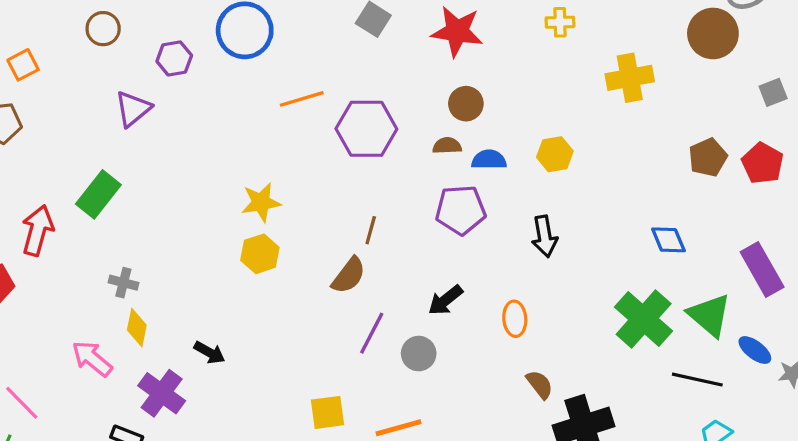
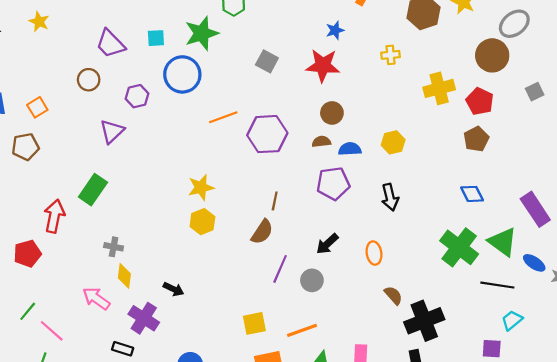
brown pentagon: (708, 157) -> (476, 139), moved
red pentagon: (763, 163) -> (480, 101), moved

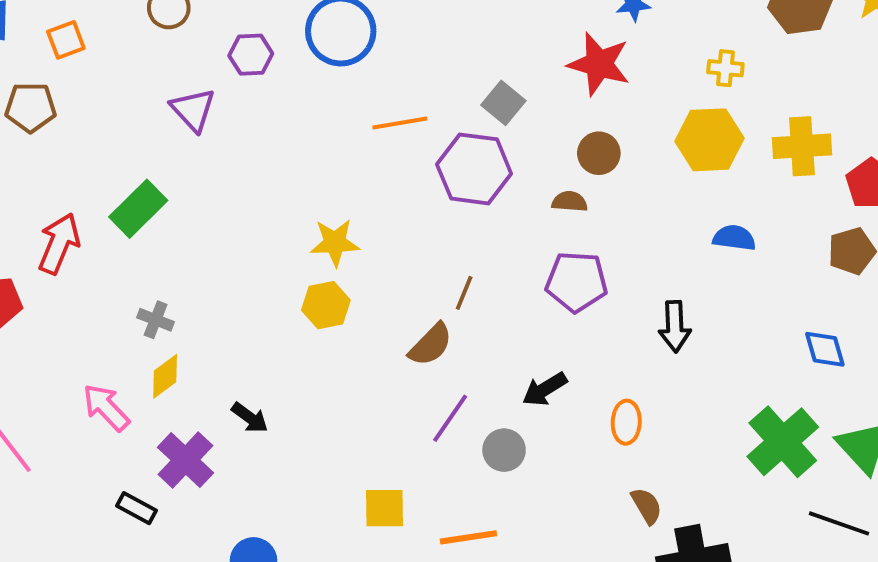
gray square: (267, 61) -> (503, 103), moved
purple triangle: (112, 131) -> (193, 110), turned -40
yellow hexagon: (393, 142) -> (709, 140), moved, size x1.5
blue semicircle: (350, 149) -> (734, 238), moved
yellow diamond: (124, 276) -> (165, 376), turned 35

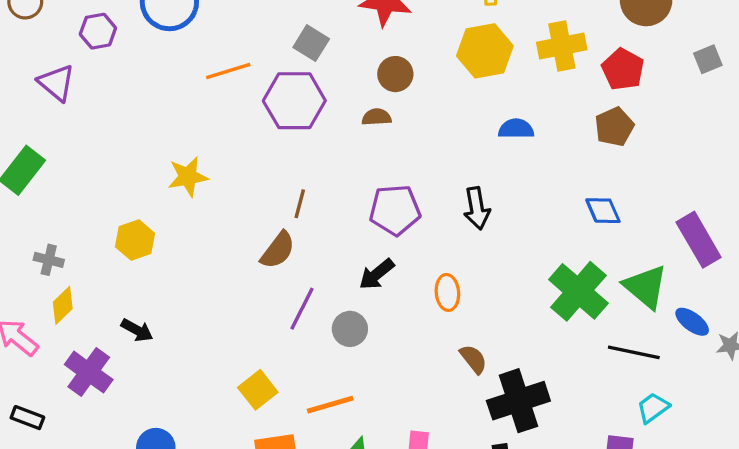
purple pentagon: (577, 282) -> (395, 210), moved
yellow hexagon: (326, 305) -> (135, 240), moved
black rectangle: (136, 508) -> (27, 418), moved
yellow square: (384, 508) -> (258, 390), turned -30

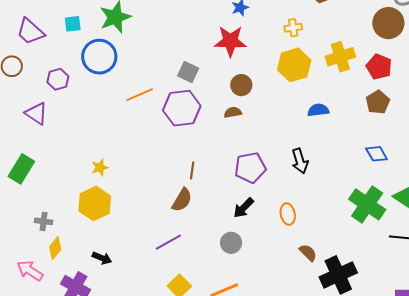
yellow star: (188, 177) -> (100, 167), moved, size x0.7
yellow hexagon: (135, 240) -> (95, 203), size x1.4
purple line: (302, 309) -> (168, 242), moved, turned 40

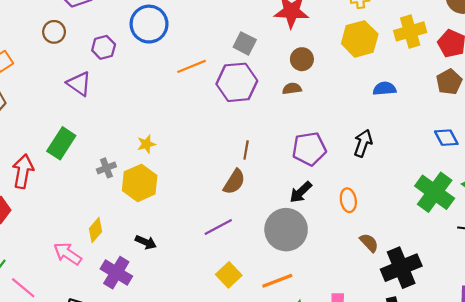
black arrow: (300, 161) -> (363, 143), turned -145
gray cross: (44, 221) -> (106, 168), moved, turned -30
gray circle: (231, 243) -> (286, 230), size x1.8

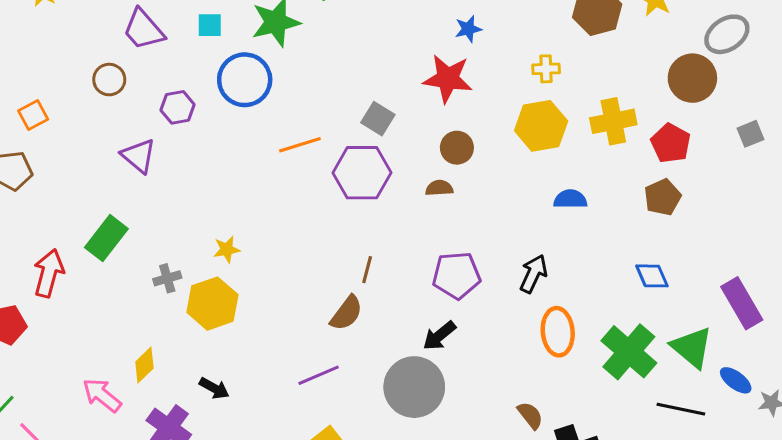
orange ellipse: (348, 200) -> (558, 332), moved, size x1.4

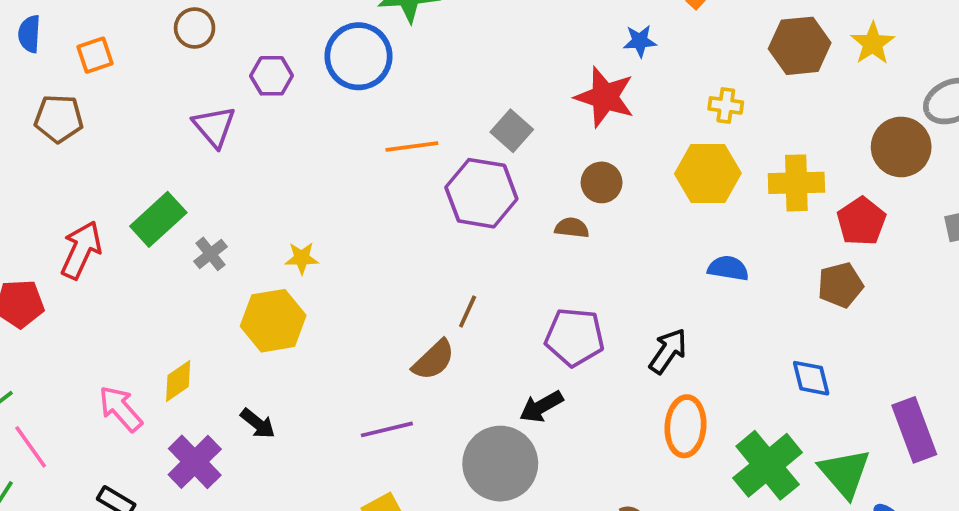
gray cross: (167, 278) -> (210, 254), moved, turned -32

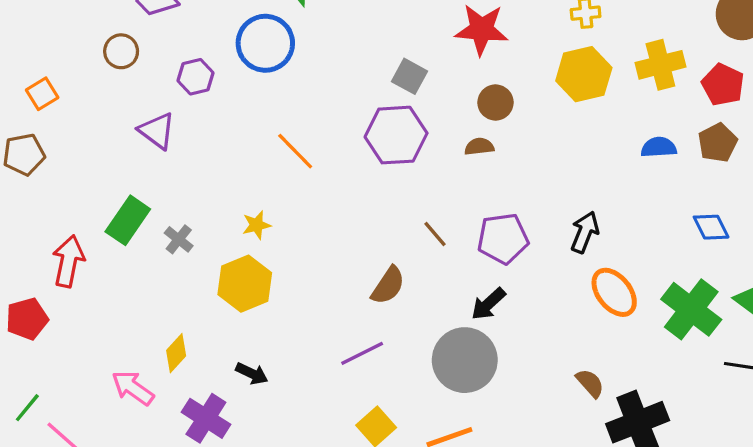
orange line: (412, 146) -> (295, 151), moved, turned 66
blue semicircle: (728, 268) -> (659, 147), moved
brown line: (468, 312) -> (435, 234), moved, turned -52
orange ellipse: (685, 426) -> (614, 292), turned -30

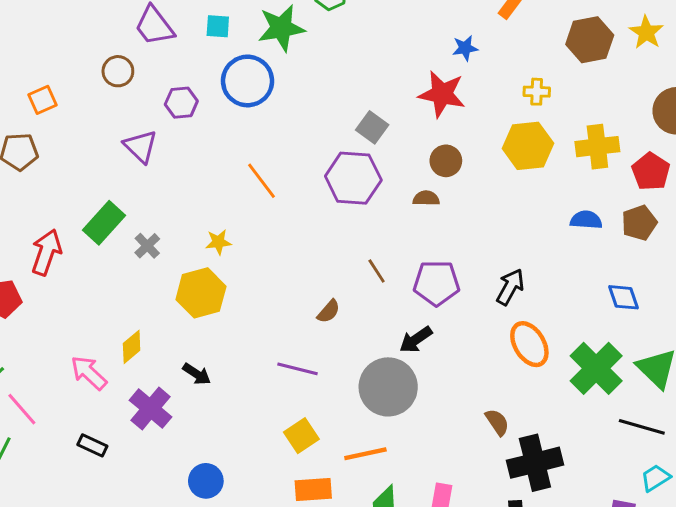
brown semicircle: (388, 285) -> (329, 311), size x0.7
purple line: (362, 353) -> (297, 369), turned 33

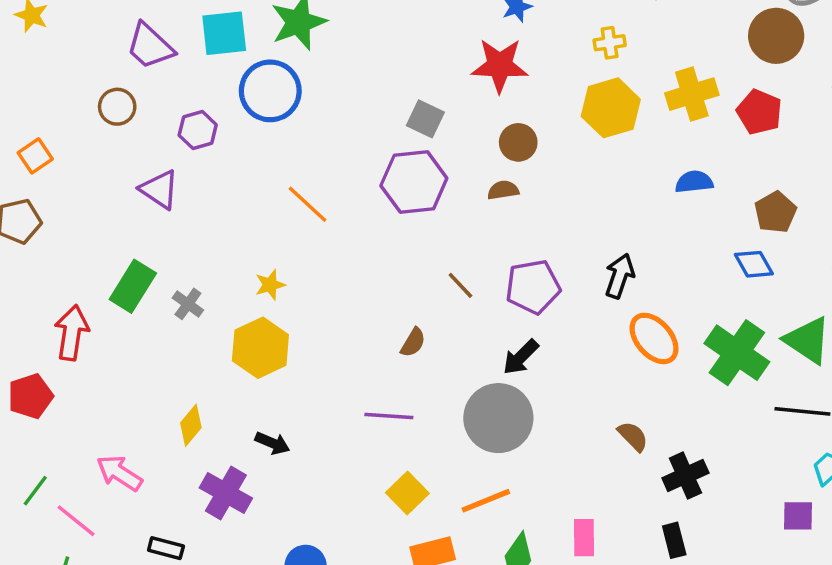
cyan square: (218, 26) -> (224, 33), size x1.6
brown pentagon: (639, 223) -> (775, 212), moved
pink arrow: (89, 373) -> (119, 473), moved
black cross: (535, 463) -> (685, 476), size x0.7

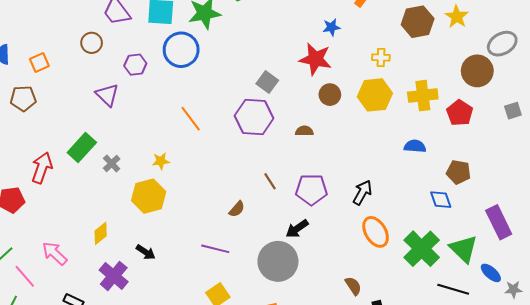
brown circle: (518, 142) -> (330, 95), moved
brown pentagon: (775, 212) -> (459, 172), turned 30

